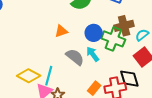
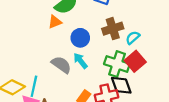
orange triangle: (61, 31) -> (55, 22), moved
green cross: (113, 39) -> (117, 64), moved

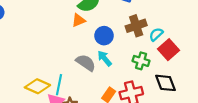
red square: (135, 61) -> (169, 50), moved
green cross: (117, 64) -> (141, 61), size x0.7
black diamond: (121, 85) -> (165, 83), moved

